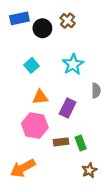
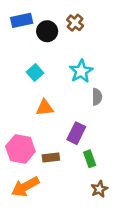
gray semicircle: (96, 91) -> (97, 97), moved
purple rectangle: (68, 108) -> (76, 133), moved
pink hexagon: (35, 126) -> (20, 149), moved
brown rectangle: (61, 142) -> (51, 157), moved

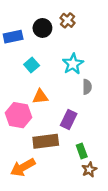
blue rectangle: (22, 20) -> (13, 37), moved
pink hexagon: (20, 149) -> (18, 115), moved
brown rectangle: (51, 157) -> (46, 141), size x1.6
green rectangle: (90, 159) -> (82, 151), moved

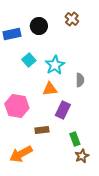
brown cross: (68, 20) -> (72, 19), moved
cyan star: (73, 64) -> (55, 65), moved
orange triangle: (40, 97) -> (50, 89), moved
brown rectangle: (46, 141) -> (42, 130), size x0.6

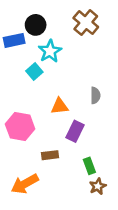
brown cross: (72, 19) -> (86, 23), size x1.5
black circle: (39, 26) -> (36, 25), moved
cyan star: (55, 65) -> (50, 51), moved

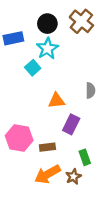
black circle: (36, 25) -> (47, 24), moved
pink hexagon: (20, 127) -> (19, 138), moved
orange arrow: (25, 184) -> (47, 174), moved
brown star: (98, 186) -> (73, 177), moved

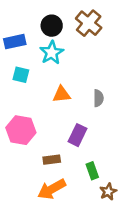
cyan square: (33, 68) -> (21, 75), moved, turned -35
orange triangle: (56, 101) -> (61, 94), moved
pink hexagon: (19, 138) -> (21, 130), moved
brown star: (73, 177) -> (108, 192), moved

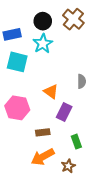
cyan square: (21, 75) -> (17, 62), size x1.5
orange triangle: (61, 94) -> (51, 92), moved, turned 42
brown star: (108, 192) -> (68, 166), moved

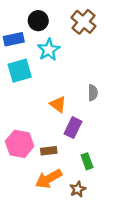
black circle: (43, 21) -> (38, 21), moved
cyan square: (17, 62) -> (20, 71), turned -30
pink hexagon: (17, 108) -> (20, 144), moved

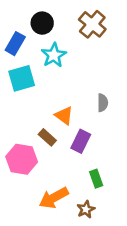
blue rectangle: (14, 39) -> (15, 44), turned -48
brown rectangle: (49, 151) -> (47, 137), moved, turned 49

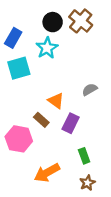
black circle: (42, 23) -> (53, 22), moved
gray semicircle: (103, 103) -> (90, 90), turned -120
brown star: (86, 209) -> (87, 183), moved

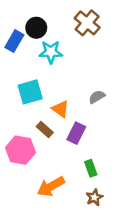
black circle: (53, 22) -> (36, 28), moved
cyan star: (47, 48) -> (51, 52), turned 30
cyan square: (19, 68) -> (30, 92), moved

